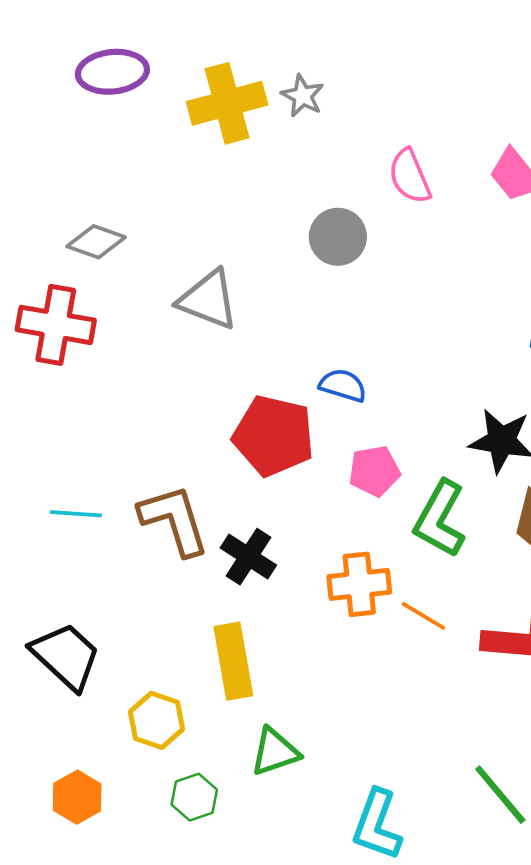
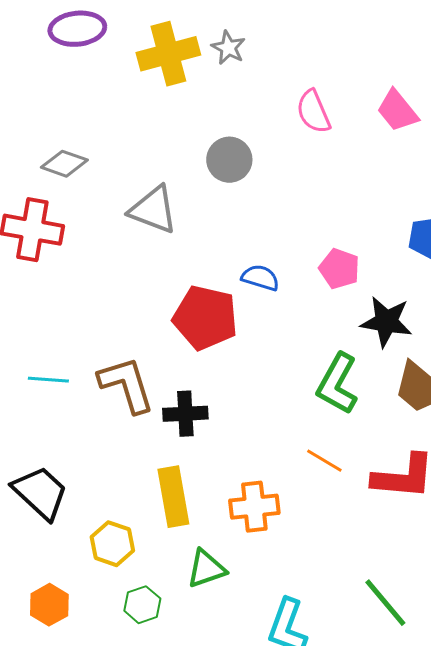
gray circle: (338, 237) -> (229, 160), moved
pink pentagon: (374, 471) -> (339, 269), moved, turned 30
black cross: (248, 557) -> (185, 414), turned -36
orange cross: (359, 584) -> (254, 507), moved

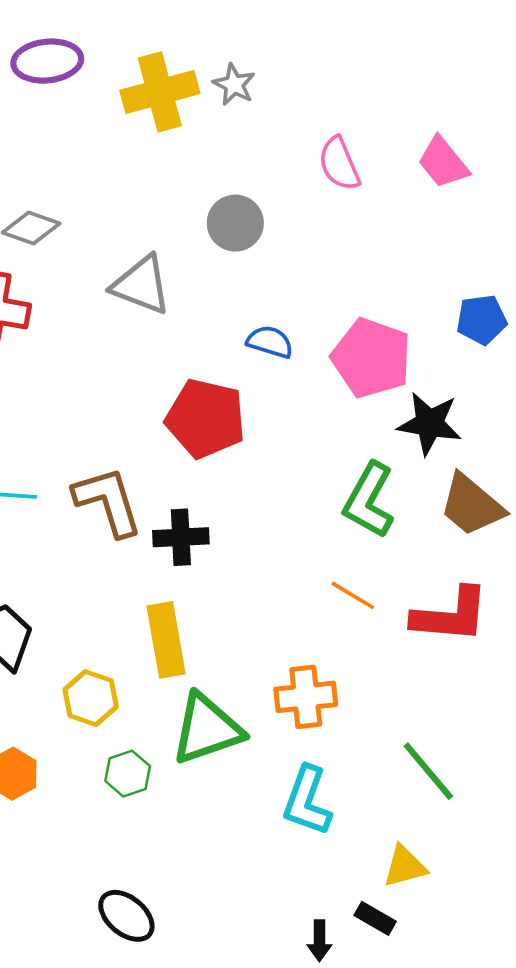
pink pentagon: (339, 269) -> (371, 358), size x1.6
blue semicircle: (260, 278) -> (270, 342), moved
orange cross: (254, 507) -> (306, 697), moved
green triangle: (206, 569) -> (207, 729), size x1.5

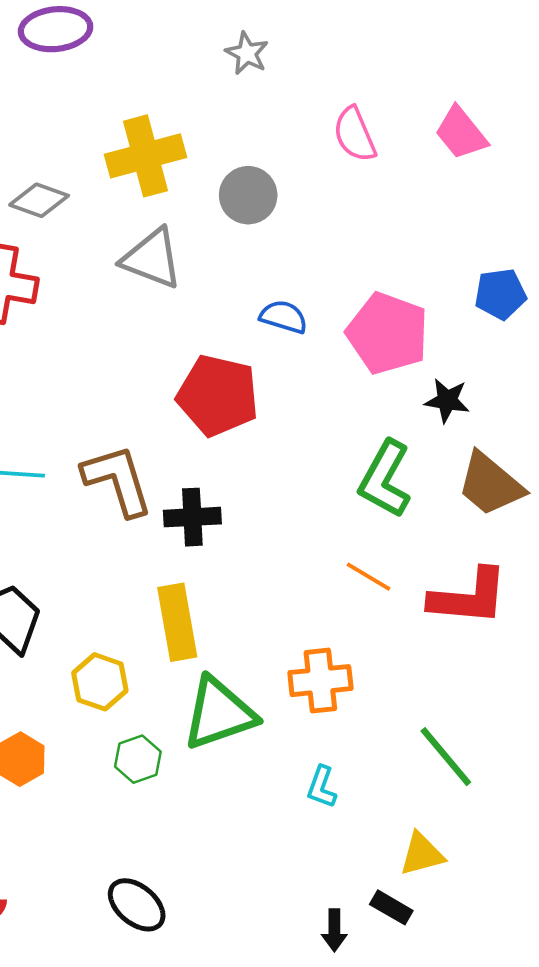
yellow cross: (160, 92) -> (145, 156), moved
black star: (430, 423) -> (447, 400), size x0.7
cyan L-shape: (307, 801) -> (322, 787), size x0.6

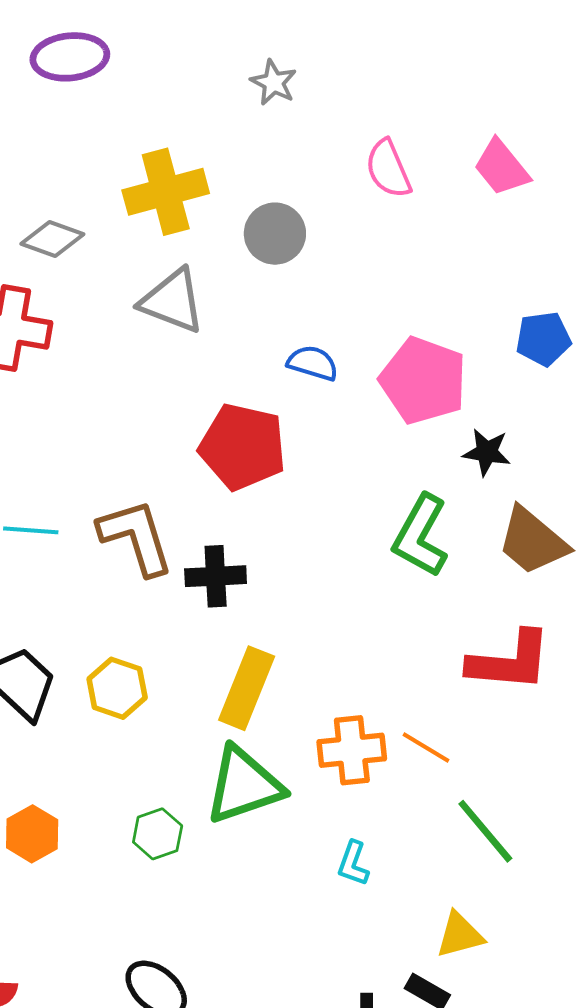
orange line: (369, 577) -> (426, 748), moved
yellow rectangle: (177, 622) -> (247, 688), moved, turned 32
yellow hexagon: (100, 682) -> (117, 688), moved

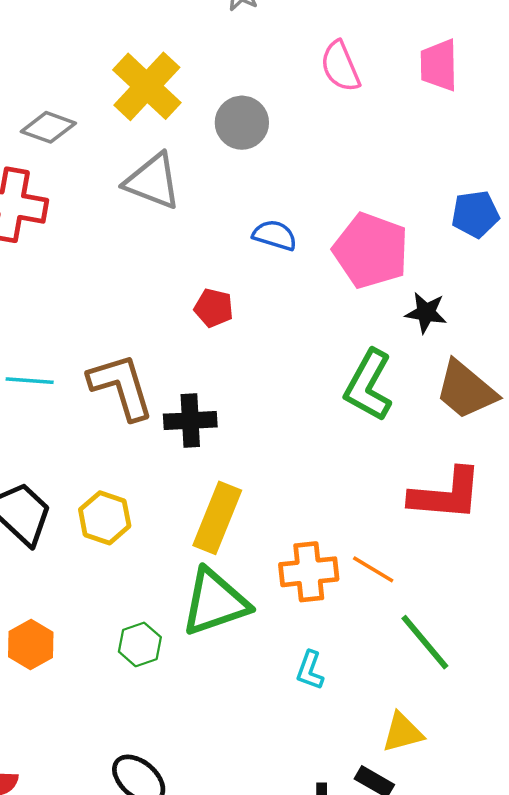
pink trapezoid: (502, 167) -> (439, 65), turned 38
yellow cross: (166, 192) -> (147, 86), turned -32
red pentagon: (243, 447) -> (214, 308), size x0.5

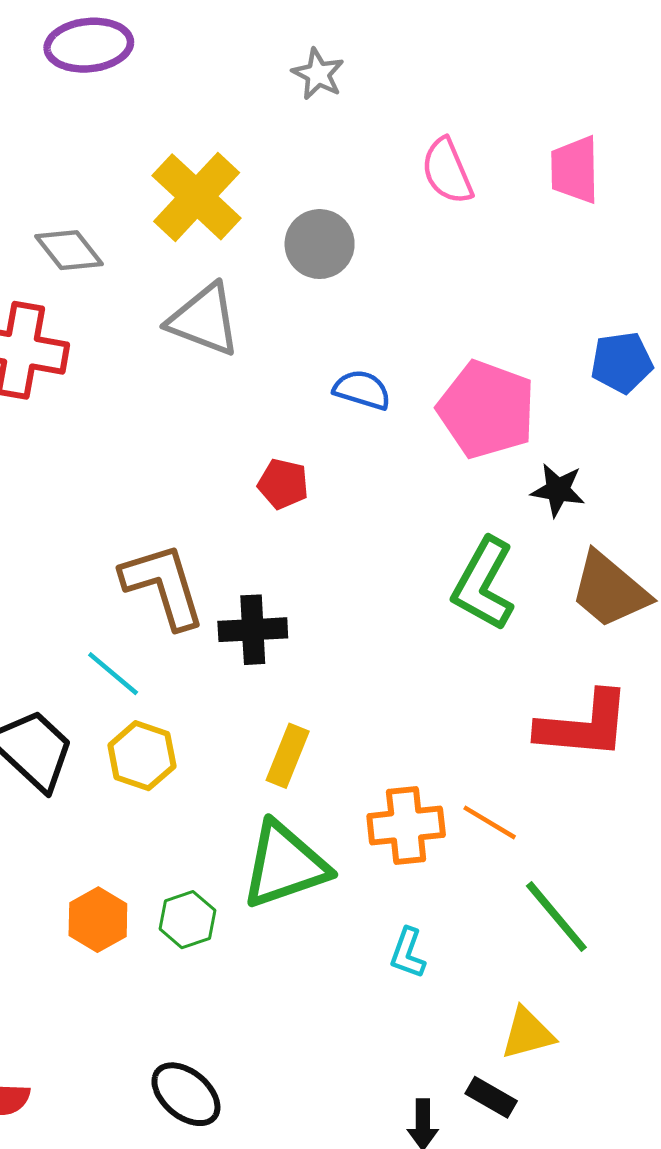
gray diamond: (48, 127) -> (69, 250), turned 32
cyan line: (30, 381) -> (113, 674), moved, turned 36
yellow rectangle: (217, 518) -> (288, 756), size x0.7
orange hexagon: (31, 644) -> (98, 920), moved

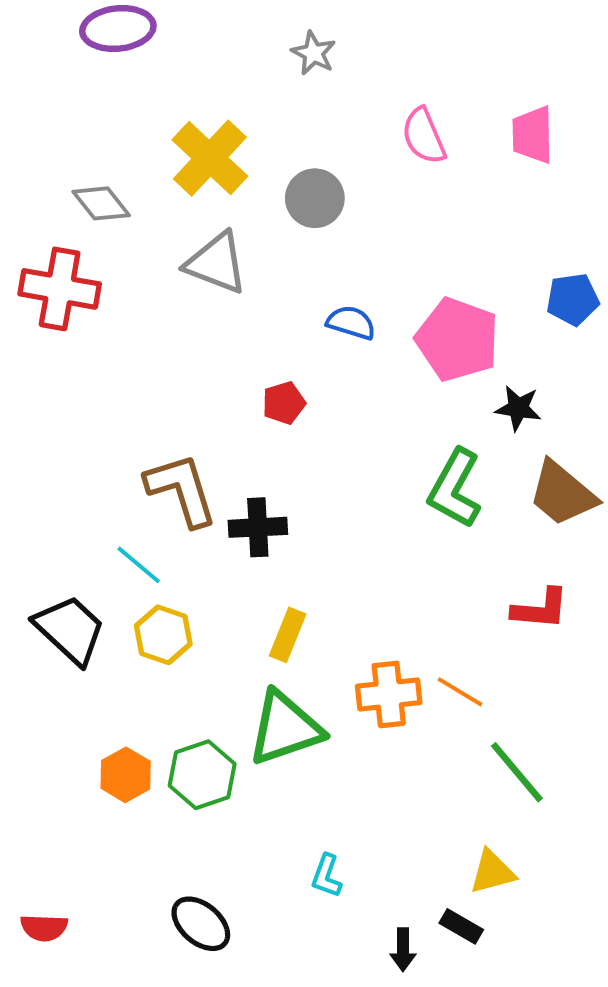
red pentagon: (283, 484) -> (284, 403), turned -30
red L-shape: (584, 725) -> (540, 609), size x0.7
green hexagon: (187, 920) -> (202, 775), size x1.4
cyan L-shape: (408, 953) -> (326, 876), moved

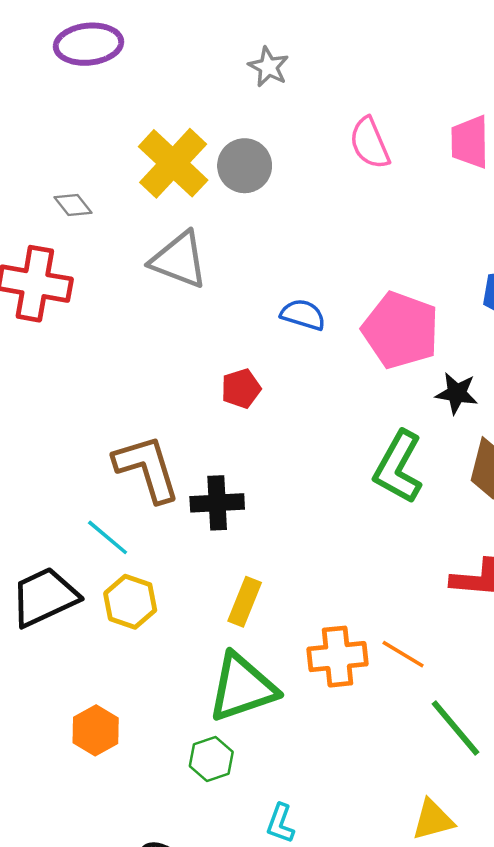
gray circle: (315, 198) -> (245, 166), moved
gray diamond: (101, 203) -> (73, 205), size x0.7
black trapezoid: (70, 630) -> (44, 597), turned -68
green hexagon: (202, 775) -> (211, 759), moved, size x0.7

